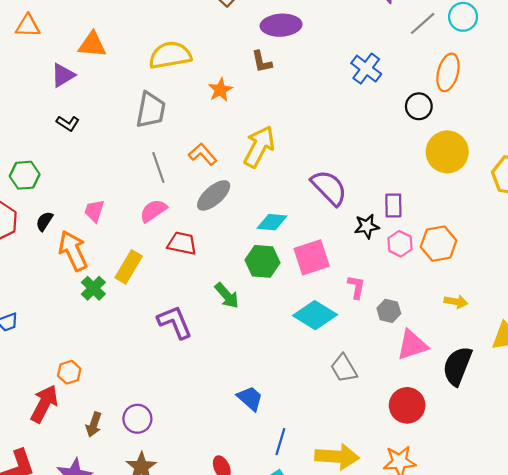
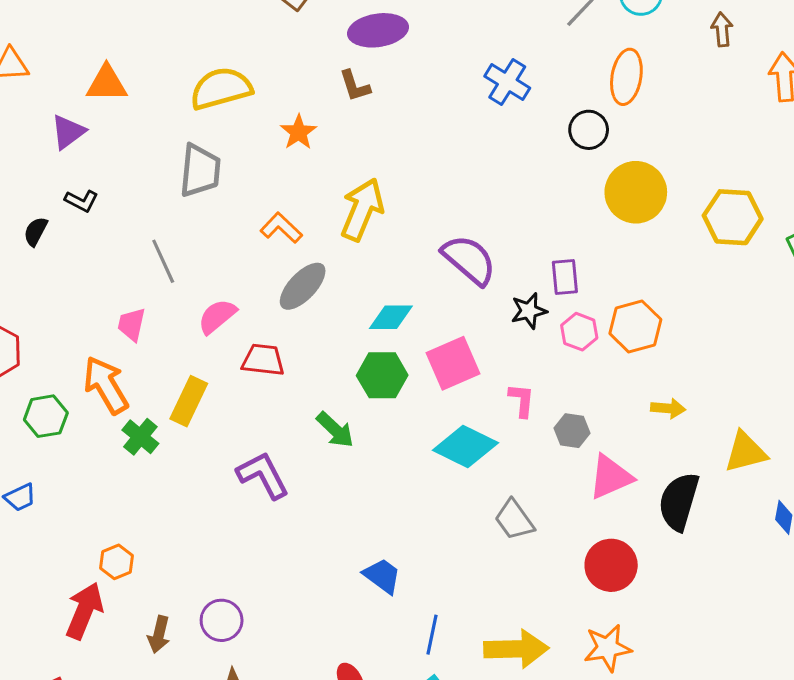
gray line: (158, 167) -> (163, 261), moved
green hexagon: (25, 175) -> (46, 416), moved
black semicircle: (44, 221) -> (36, 231), moved

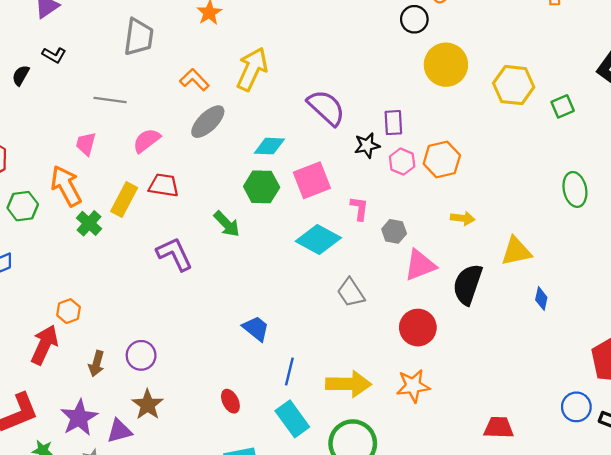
gray line: (163, 261) -> (110, 100), turned -60
red trapezoid: (263, 360) -> (164, 185), moved

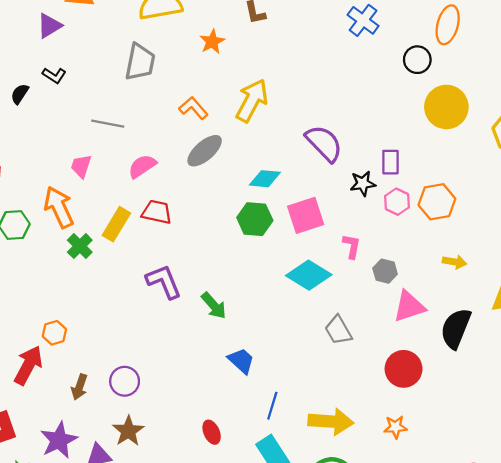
green arrow: (227, 224) -> (214, 306), moved
orange star: (413, 386) -> (395, 427), size x0.7

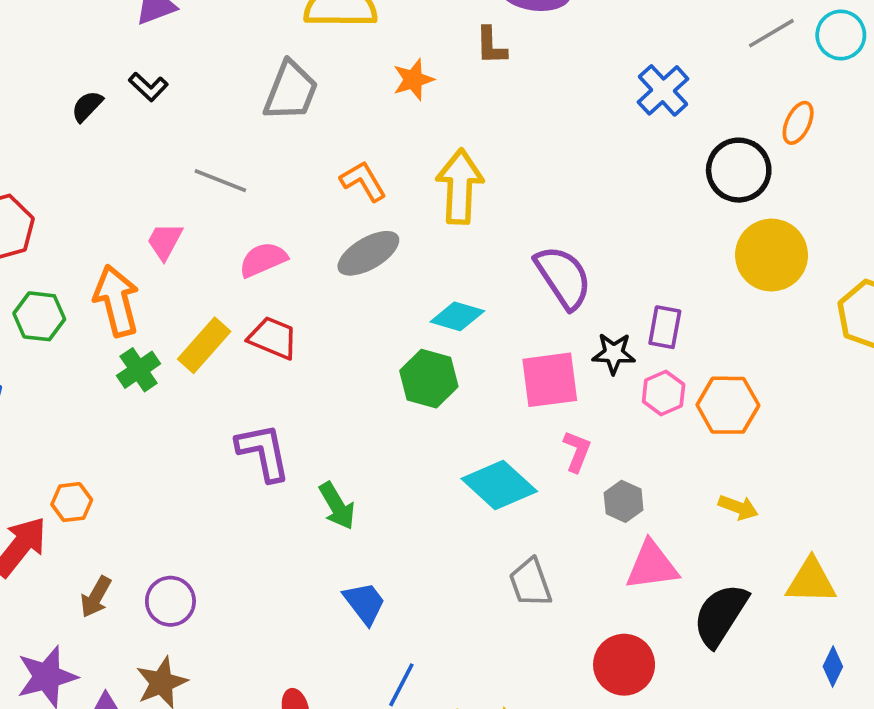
orange ellipse: (448, 25) -> (798, 123), size x0.7
black circle: (417, 60) -> (739, 170), size x1.4
yellow arrow: (252, 101) -> (460, 186), turned -36
pink square: (306, 215) -> (550, 380), moved

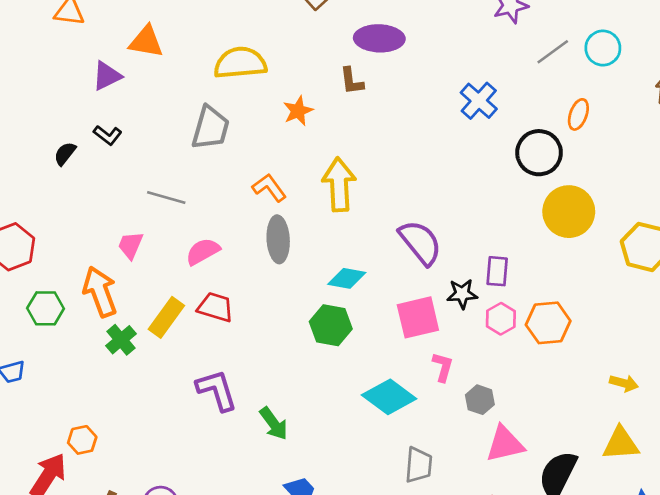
gray ellipse: (368, 253) -> (278, 239), turned -57
yellow arrow: (738, 507) -> (624, 383), moved
gray trapezoid: (530, 583) -> (419, 465), turned -150

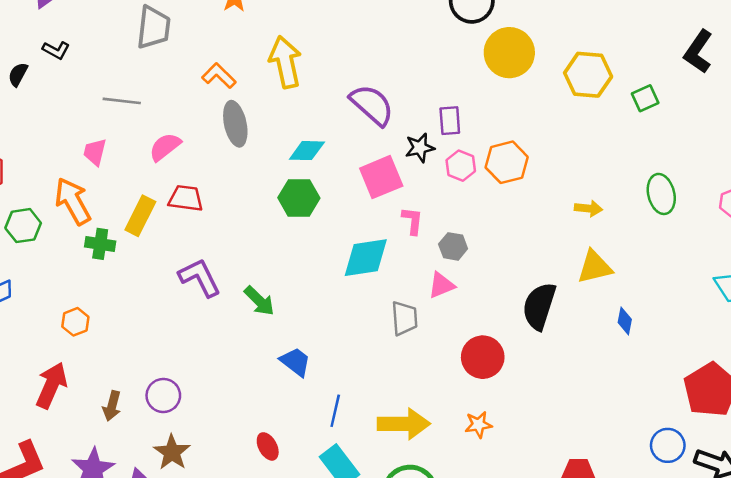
green cross: (121, 340) -> (100, 244), turned -32
cyan diamond: (389, 397) -> (366, 258), turned -36
orange hexagon: (82, 440) -> (75, 322), moved
pink triangle: (505, 444) -> (441, 285), moved, size x0.7

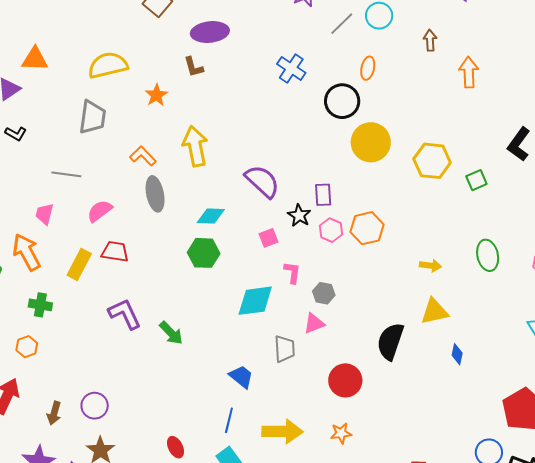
black star: (420, 148) -> (299, 215), turned -30
pink square: (381, 177) -> (268, 238), size x0.6
green cross: (100, 244) -> (40, 305), moved
blue trapezoid: (295, 362) -> (241, 377), moved

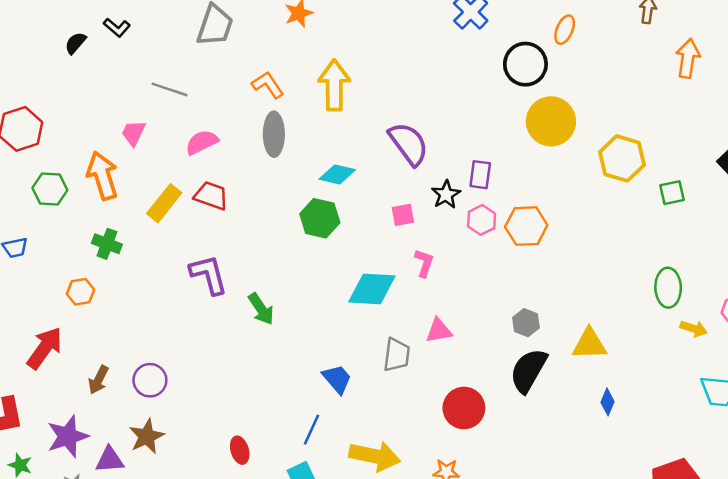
yellow arrow: (430, 266) -> (694, 329), moved
gray hexagon: (324, 293) -> (526, 323), moved

